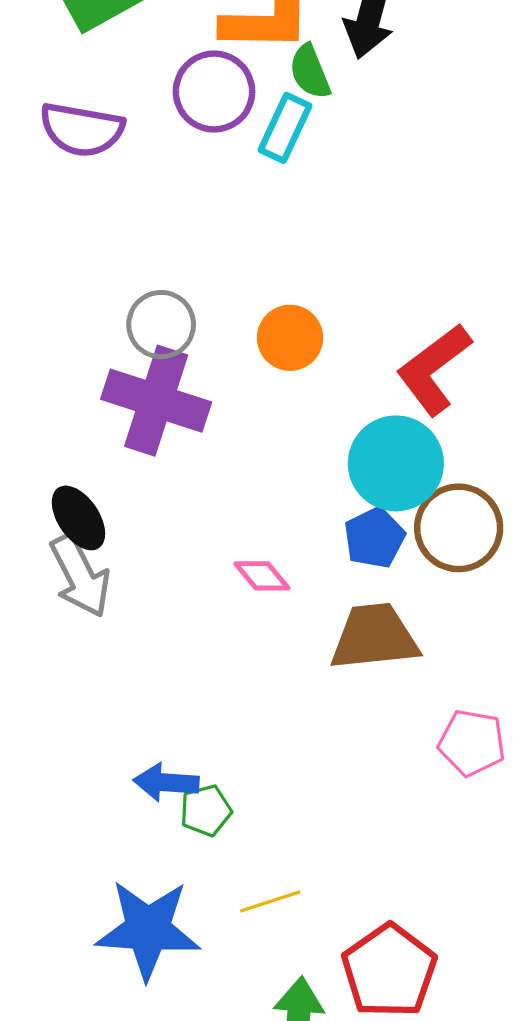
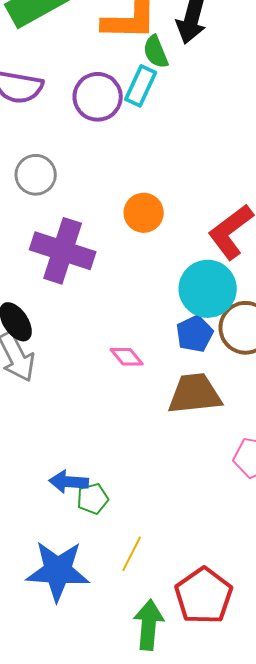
purple circle: (214, 92) -> (98, 97), moved
gray circle: (161, 325) -> (36, 175), moved
yellow line: (270, 901) -> (132, 554), turned -45

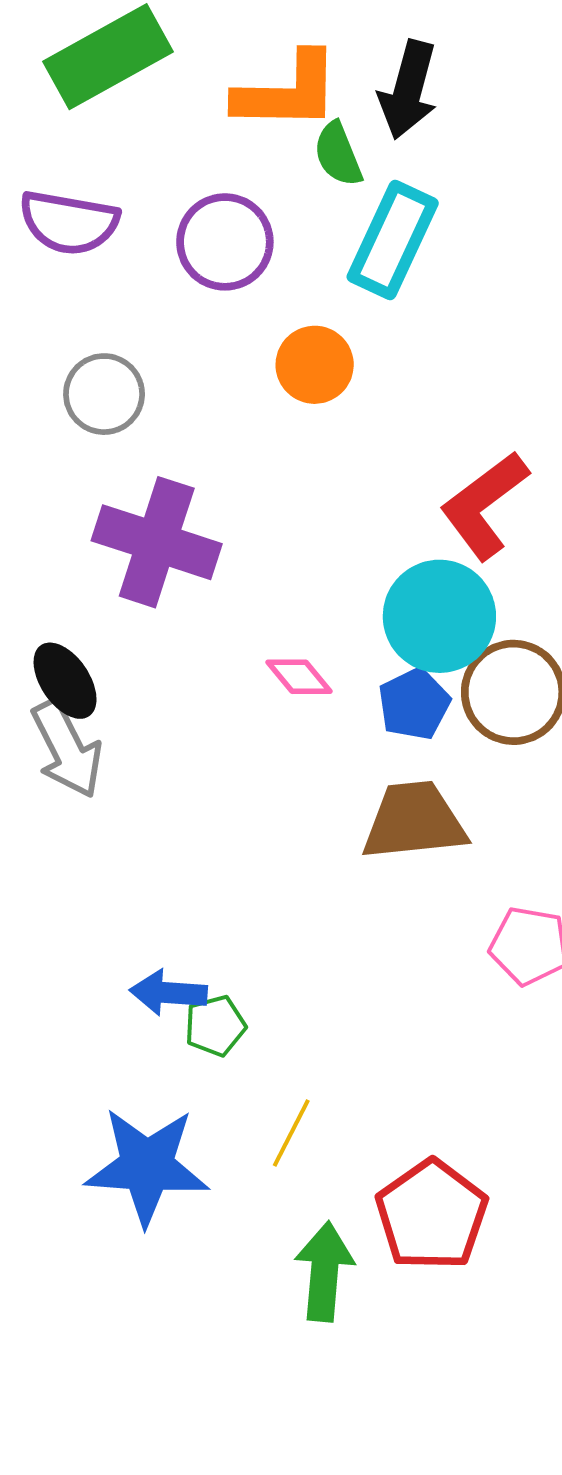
cyan rectangle: (141, 86) -> (393, 240), moved, size x1.4
orange circle: (144, 213) -> (315, 365), moved
pink diamond: (127, 357) -> (299, 677), moved

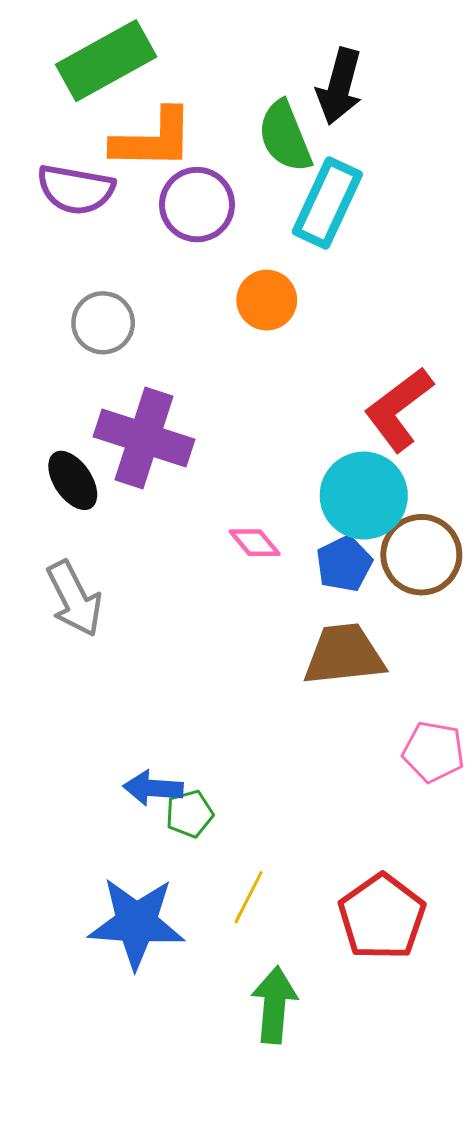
orange L-shape: (287, 92) -> (153, 139), moved
green semicircle: (338, 154) -> (285, 136), size x1.4
black ellipse: (65, 681) -> (73, 480), moved
red pentagon: (432, 1215) -> (382, 917), moved

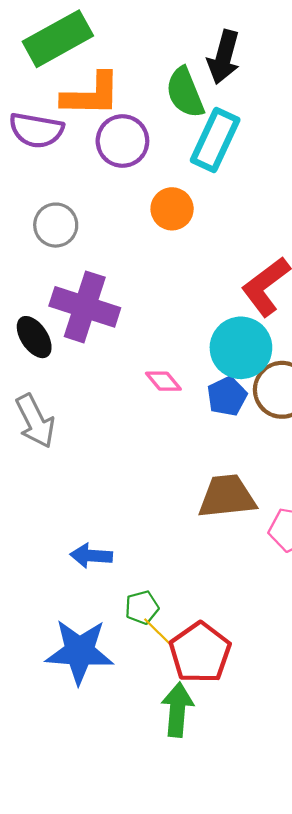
brown trapezoid: (344, 655) -> (227, 496), moved
green pentagon: (189, 814) -> (142, 607), moved
yellow line: (249, 897) -> (159, 633), turned -72
red pentagon: (382, 917) -> (200, 653), moved

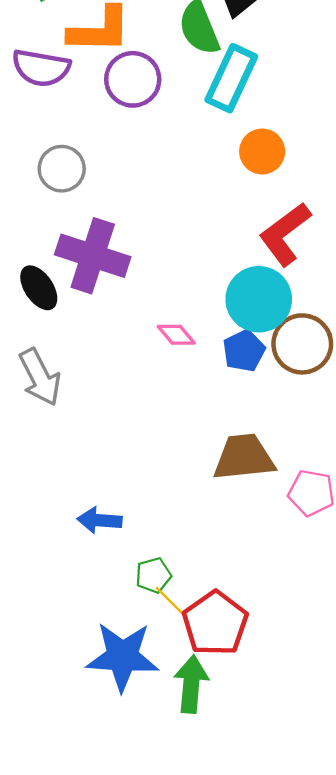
orange circle: (172, 209) -> (262, 151), moved
blue star: (79, 652) -> (122, 657), moved

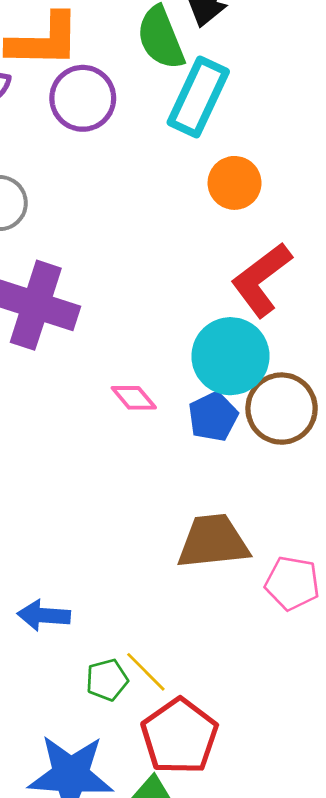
yellow line: (172, 603) -> (146, 672), moved

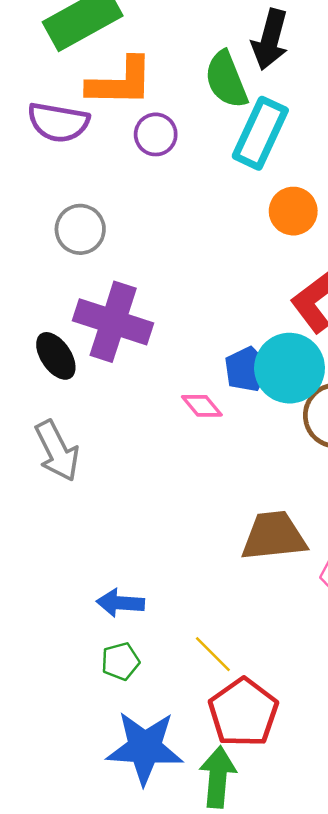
purple circle: (83, 98) -> (156, 134), size x0.7
blue pentagon: (213, 417) -> (247, 369), moved
green pentagon: (107, 680) -> (120, 661), moved

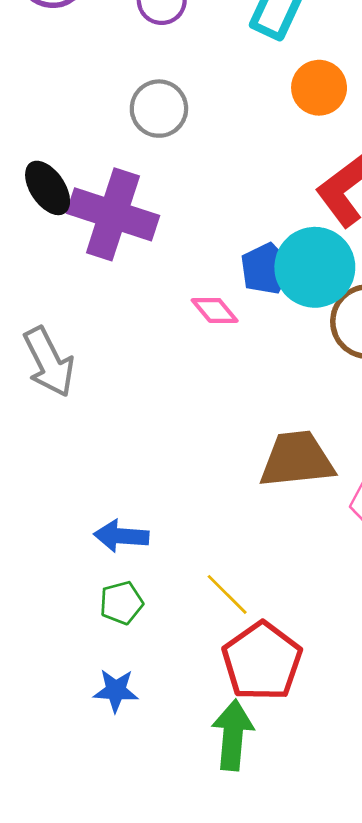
gray circle: (80, 229) -> (159, 109), moved
black ellipse: (56, 356) -> (48, 188), moved
blue star: (145, 748) -> (116, 691), moved, size x0.5

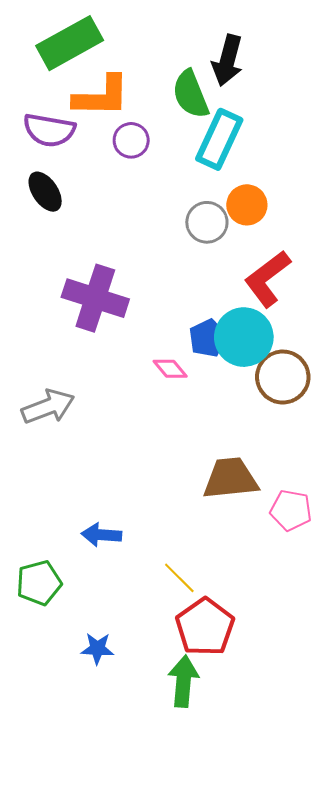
gray circle: (159, 109) -> (207, 222), moved
black ellipse: (48, 188) -> (45, 192), moved
gray arrow: (49, 362) -> (48, 407), turned -84
green pentagon: (121, 603) -> (39, 583), moved, size x1.4

